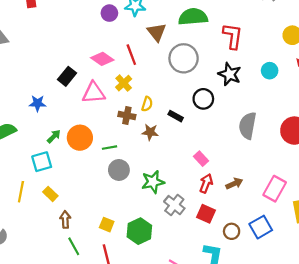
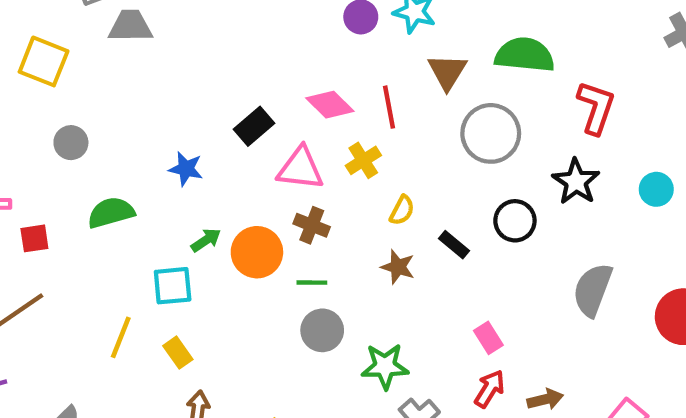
brown cross: (127, 116) -> (312, 225), moved

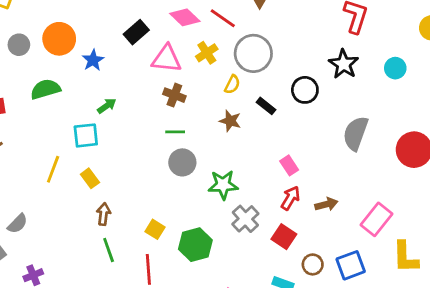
red line: (389, 107) -> (223, 18), turned -44
gray circle: (491, 133) -> (253, 53), moved
blue star: (186, 169) -> (93, 60), turned 30
orange circle: (257, 252) -> (59, 39), moved

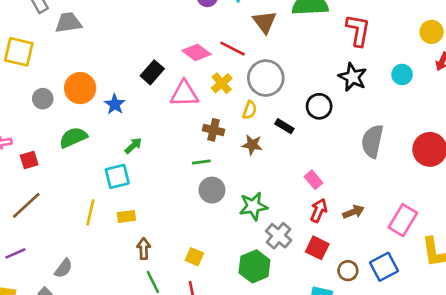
brown cross: (174, 95) -> (214, 130), moved
yellow rectangle: (90, 178) -> (126, 216), turned -54
green hexagon: (195, 245) -> (254, 266), moved

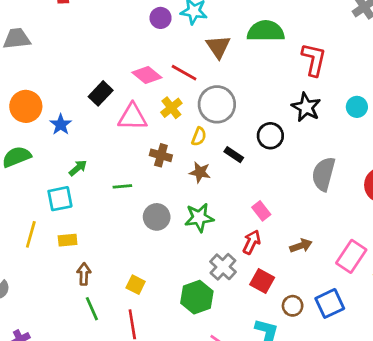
green line: (201, 162) -> (122, 186), moved
green star: (253, 206) -> (199, 218), moved
red arrow: (319, 210) -> (252, 242), moved

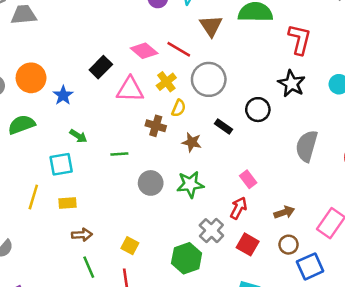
yellow semicircle: (199, 137) -> (179, 108), moved
green arrow: (78, 168) -> (78, 136), turned 72
brown arrow: (84, 274) -> (82, 235), turned 84
brown circle: (293, 306) -> (289, 245), moved

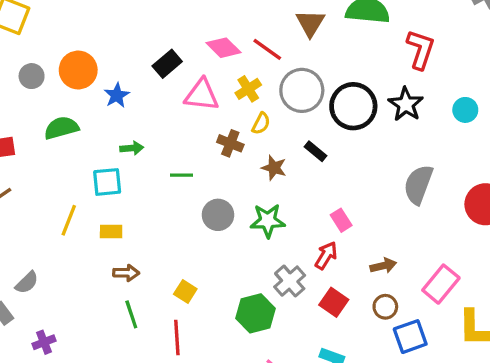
black circle: (258, 110) -> (353, 106), moved, size x1.5
green arrow: (78, 136) -> (132, 148), turned -42

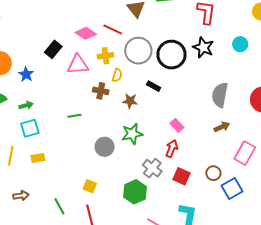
yellow cross: (248, 89) -> (106, 56), turned 35
green arrow: (132, 148) -> (26, 105), moved
gray circle: (218, 215) -> (105, 147), moved
brown arrow: (383, 266) -> (222, 127), moved
brown arrow: (126, 273) -> (21, 196), moved

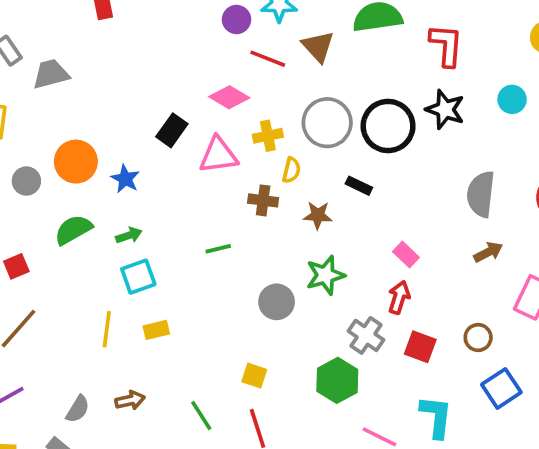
red line: (113, 29) -> (268, 59), moved
blue square: (232, 189) -> (501, 388), moved

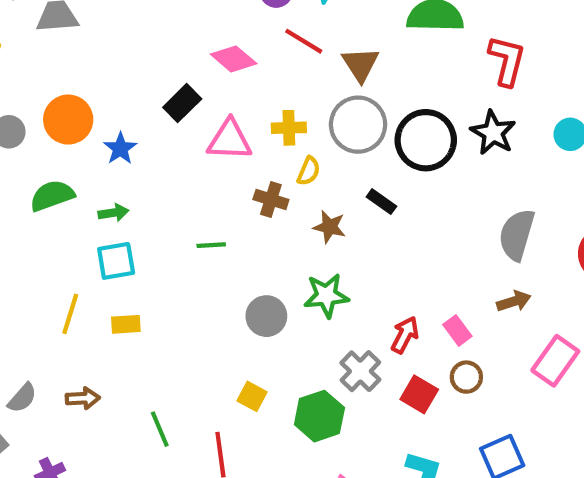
brown triangle: (318, 47) -> (360, 64), moved
pink diamond: (229, 97) -> (234, 59), moved
pink rectangle: (406, 255) -> (457, 330), moved
brown circle: (478, 337) -> (466, 377), moved
yellow square: (254, 376) -> (252, 396), moved

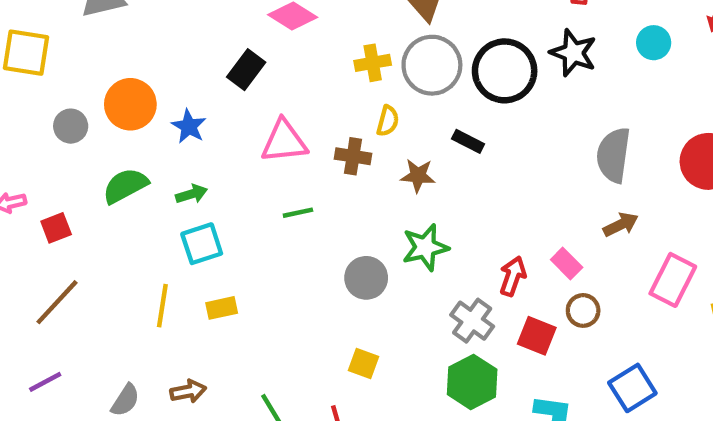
yellow cross: (289, 128) -> (373, 63), moved
pink triangle: (230, 140) -> (284, 141), moved
green hexagon: (319, 416) -> (472, 382), moved

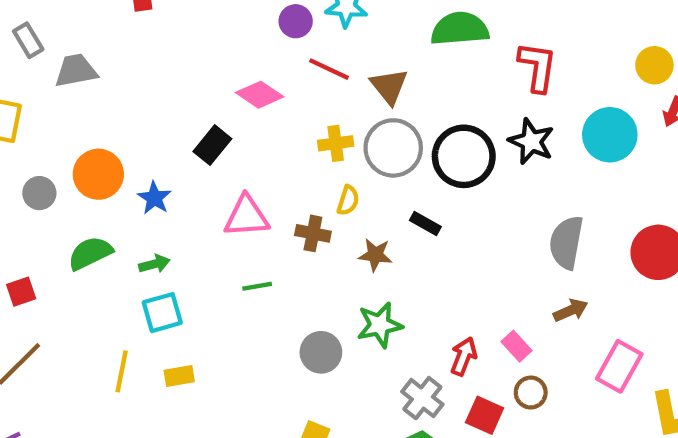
cyan circle: (654, 43) -> (610, 135), size x1.6

